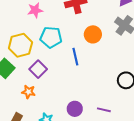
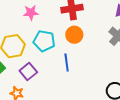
orange circle: (93, 34) -> (74, 35), moved

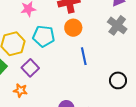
blue line: (67, 63) -> (84, 56), moved

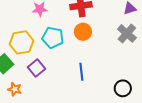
blue line: (84, 56) -> (81, 72), moved
orange star: (20, 90) -> (15, 89), moved

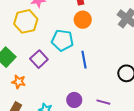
cyan pentagon: (53, 38) -> (62, 40), moved
yellow hexagon: (21, 42) -> (26, 21), moved

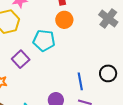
blue line: (84, 60) -> (80, 81), moved

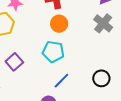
cyan pentagon: (44, 40) -> (53, 52), moved
blue line: (80, 81) -> (61, 81), moved, turned 54

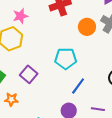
orange circle: (59, 24) -> (87, 27), moved

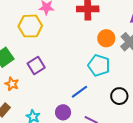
cyan pentagon: (66, 59) -> (99, 65), moved

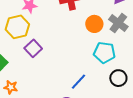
cyan pentagon: (99, 65) -> (104, 53), moved
purple square: (36, 66) -> (33, 48), moved

